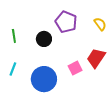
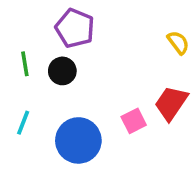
purple pentagon: (66, 22) -> (75, 28), moved
black circle: (44, 39) -> (62, 71), moved

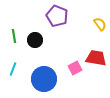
purple pentagon: (75, 28) -> (57, 16), moved
red trapezoid: (171, 103) -> (96, 58), turned 65

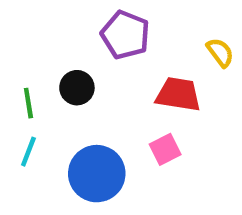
green line: (14, 36) -> (28, 103), moved
red trapezoid: (96, 58) -> (178, 94), moved

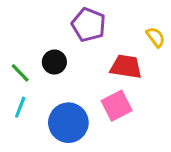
green line: (28, 103) -> (20, 73), turned -35
pink square: (165, 149) -> (117, 106), size x1.4

